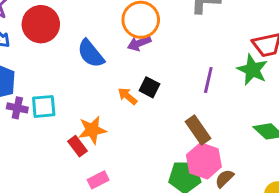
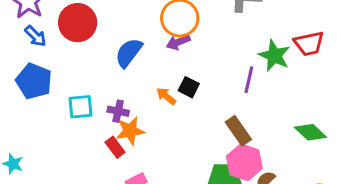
blue semicircle: (91, 54) -> (129, 53), turned 76
green star: (252, 70) -> (274, 56), moved
purple cross: (17, 108) -> (118, 111), moved

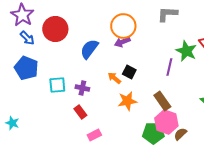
orange star: (130, 131) -> (127, 101), moved

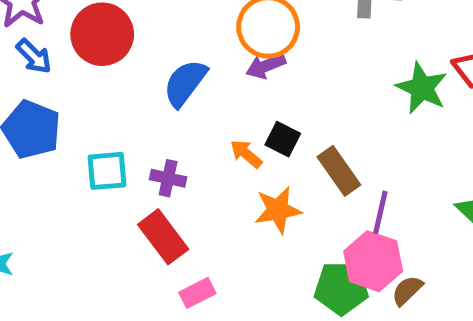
purple line: (169, 67) -> (380, 212), moved
brown rectangle: (162, 101) -> (339, 171), moved
red rectangle: (80, 112) -> (163, 237), size x1.5

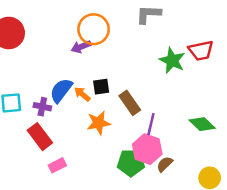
purple arrow: (266, 66) -> (81, 47), moved
blue semicircle: (185, 83) -> (61, 90), moved
black square: (283, 139) -> (101, 87), turned -35

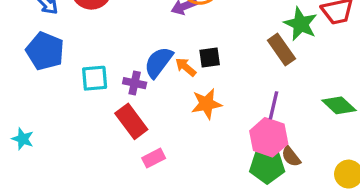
brown rectangle: (130, 103) -> (281, 49), moved
green pentagon: (131, 163) -> (267, 166), moved
brown semicircle: (165, 164) -> (291, 156), turned -84

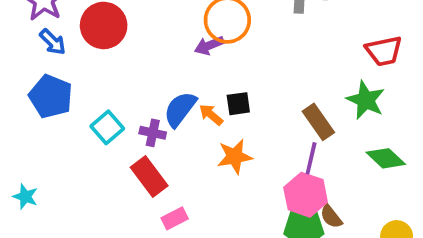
green star: (301, 24) -> (366, 100), moved
brown rectangle: (281, 49) -> (318, 122), moved
cyan square: (95, 78) -> (107, 127), turned -36

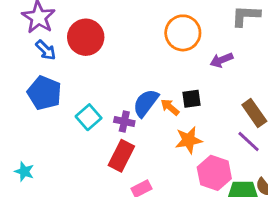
purple arrow: (209, 45) -> (221, 60), moved
purple line: (311, 158) -> (249, 141), turned -60
red rectangle: (149, 177) -> (121, 156), turned 64
pink hexagon: (306, 195) -> (214, 173), moved

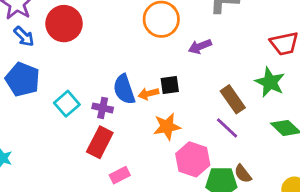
blue semicircle: (146, 103) -> (124, 89), turned -56
orange arrow: (170, 107) -> (148, 94), turned -54

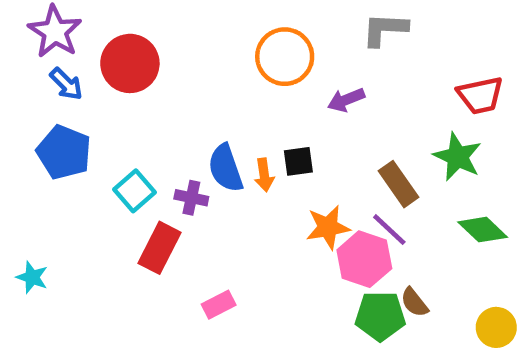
orange arrow: (148, 94) -> (264, 175), turned -84
orange star: (167, 127) -> (328, 227), moved
red rectangle: (100, 142) -> (160, 248), moved
pink hexagon: (193, 159) -> (364, 259), moved

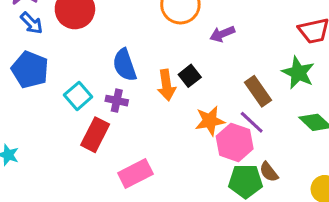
black square: (298, 161) -> (190, 76), turned -30
blue semicircle: (226, 168) -> (125, 65), moved
orange arrow: (264, 175) -> (166, 85), size x1.4
pink rectangle: (219, 305) -> (135, 173), size x1.5

